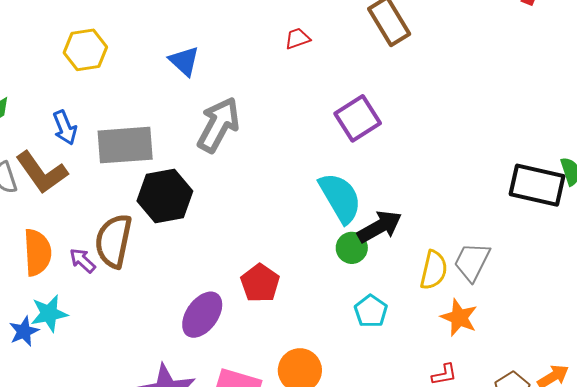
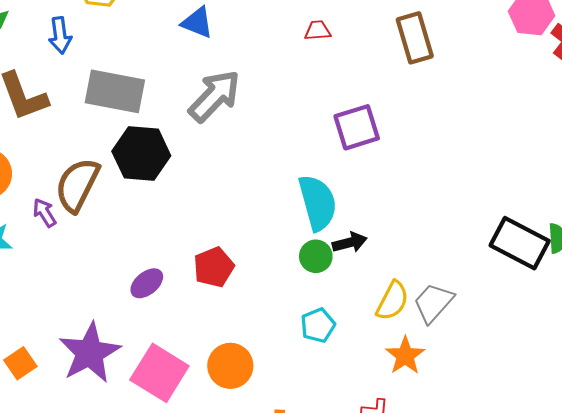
blue triangle: (184, 61) -> (197, 23), turned -36
blue arrow: (65, 128) -> (60, 35), moved
black arrow: (380, 227) -> (350, 242), size x0.7
purple arrow: (83, 260) -> (45, 213), moved
purple ellipse: (202, 315) -> (147, 283), size x0.7

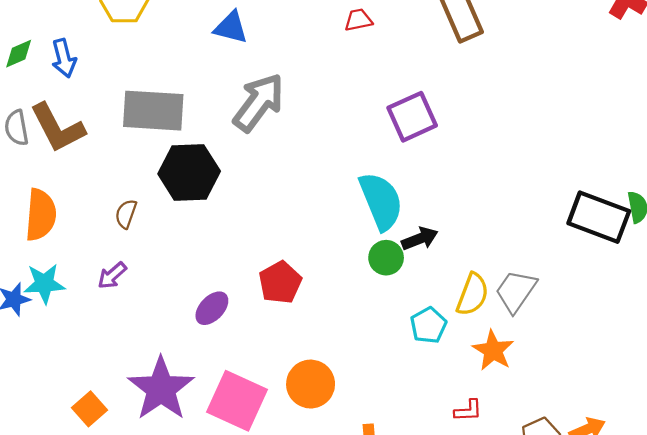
blue arrow: (60, 35) -> (64, 58), moved
brown semicircle: (77, 185) -> (126, 214), size x0.5
purple arrow: (45, 213) -> (112, 275), moved, turned -92
cyan pentagon: (318, 325) -> (428, 325), moved

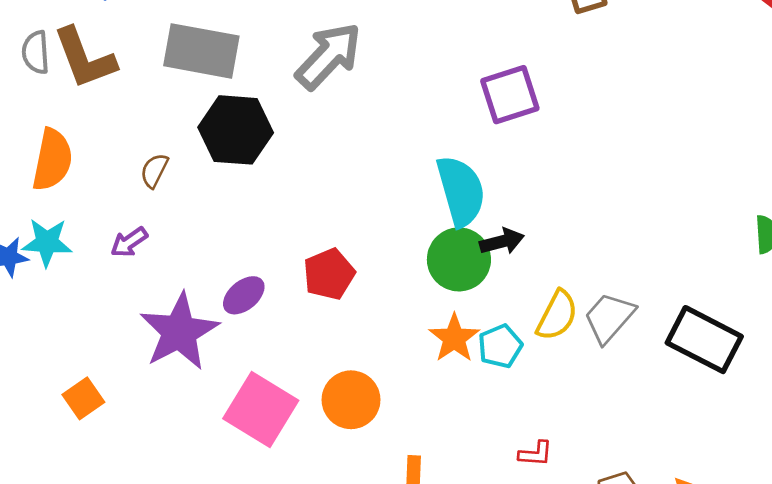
black rectangle: (599, 217) -> (704, 340), moved
green circle: (386, 258) -> (459, 259), size x1.5
orange star: (493, 350) -> (454, 338), moved
purple star: (161, 389) -> (179, 332), moved

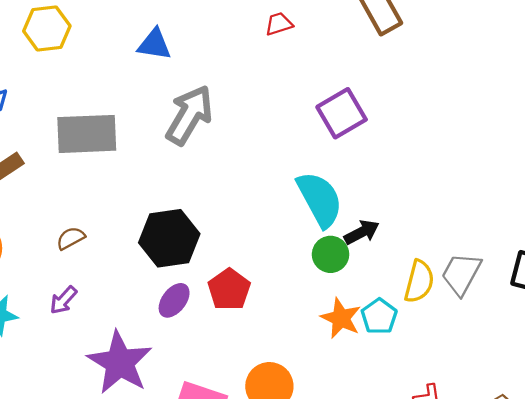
black hexagon: (236, 130) -> (169, 238), moved
brown semicircle: (154, 171) -> (71, 238), turned 48
green circle: (459, 259) -> (331, 254), size x0.7
purple ellipse: (244, 295) -> (174, 300), moved

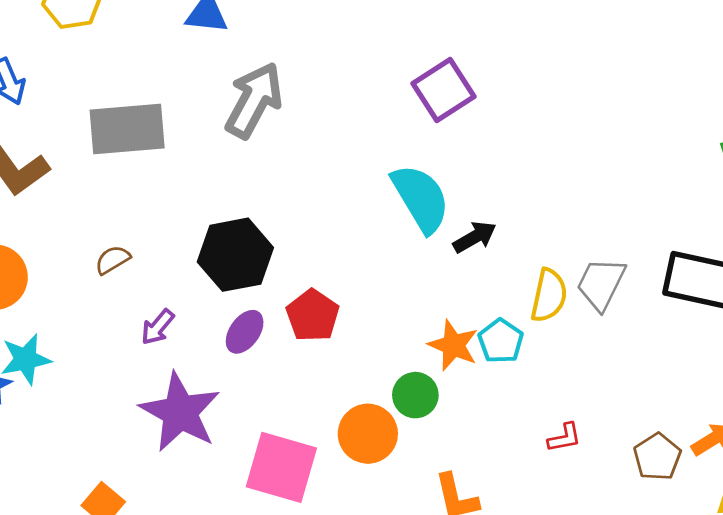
green circle: (331, 254) -> (415, 395), moved
purple arrow: (63, 300) -> (158, 327), moved

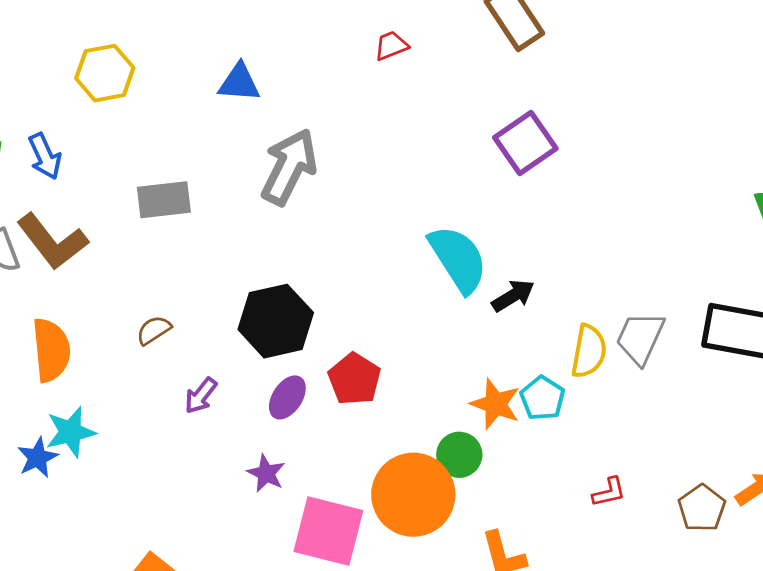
purple square: (443, 90) -> (525, 143), moved
gray rectangle: (127, 129) -> (164, 200), size x0.7
purple star: (180, 412) -> (266, 473), moved, size x0.5
orange circle: (368, 434) -> (413, 495), size x1.4

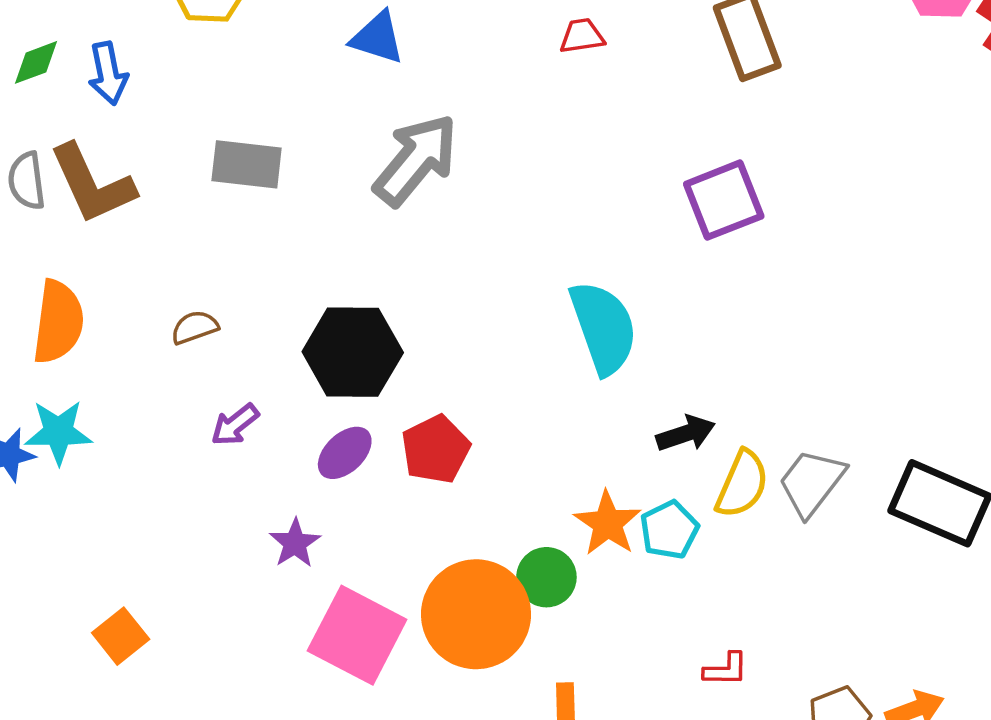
black arrow: (513, 296) -> (686, 434), moved

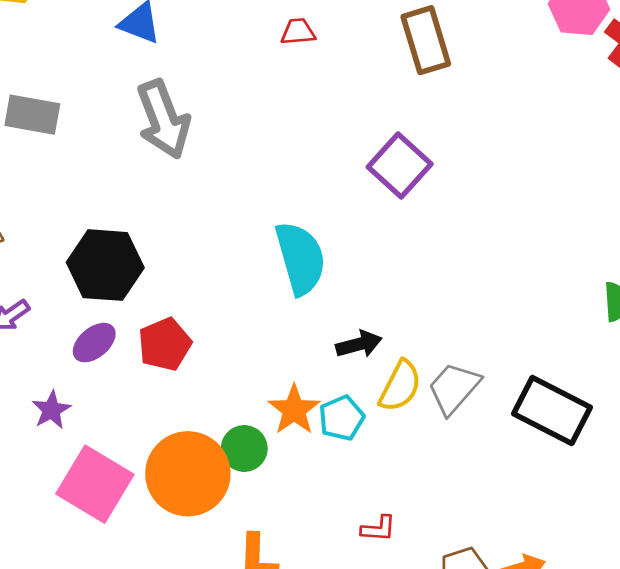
gray arrow: (416, 160) -> (163, 119), turned 116
purple square: (724, 200) -> (400, 165), turned -30

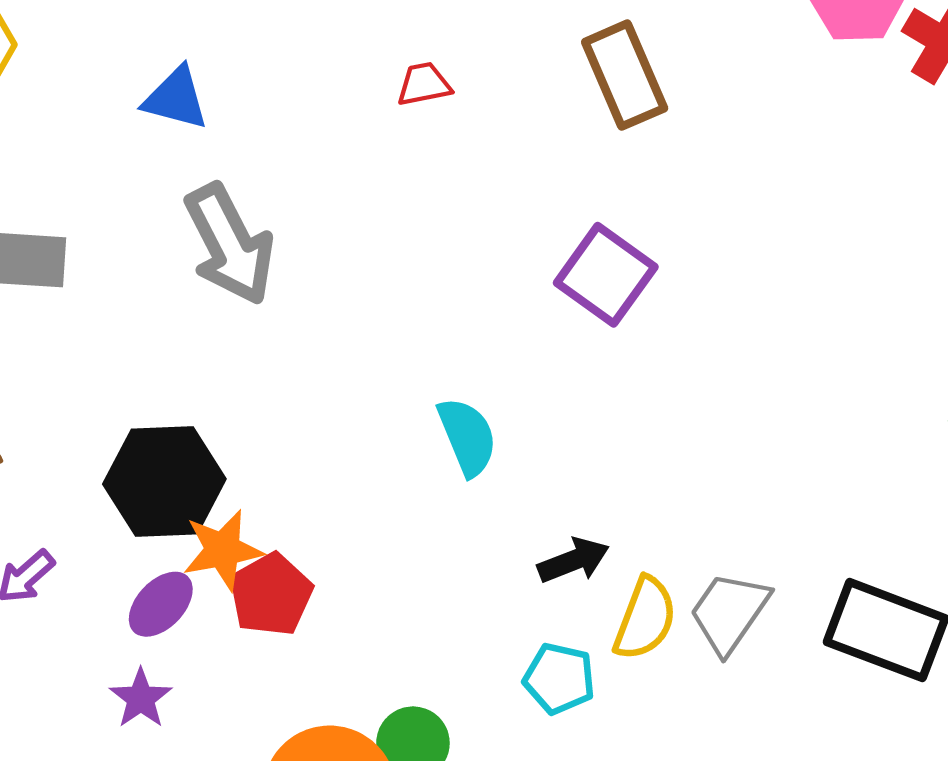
cyan semicircle: (300, 258) -> (467, 437), size x0.7
purple star: (51, 410) -> (141, 698), moved
orange star: (294, 410) -> (223, 550), moved, turned 30
cyan pentagon: (341, 418) -> (559, 678), turned -30

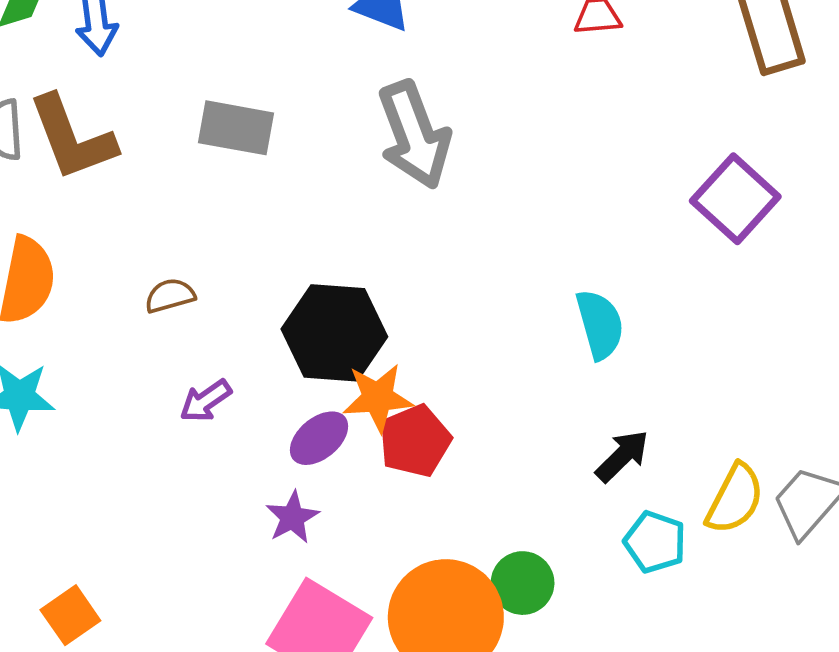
black arrow: (574, 560) -> (622, 456), moved, turned -30

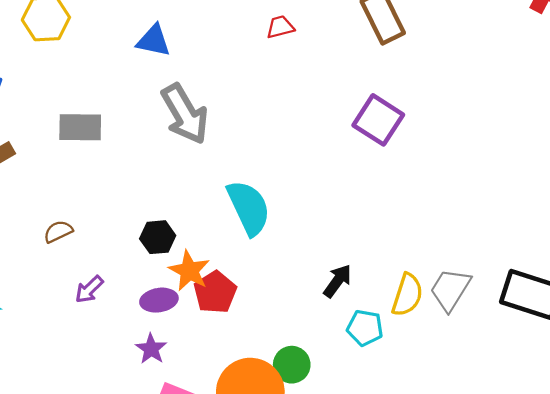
cyan semicircle: (600, 324) -> (249, 208), moved, size x1.4
black hexagon: (334, 333) -> (158, 237), size x0.6
orange star: (378, 398) -> (189, 271), turned -30
purple ellipse: (319, 438) -> (159, 300), turned 40

